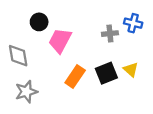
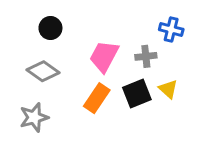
gray cross: (110, 34) -> (146, 56), moved
pink trapezoid: (60, 41) -> (104, 56), moved
gray diamond: (18, 56) -> (43, 71), moved, turned -45

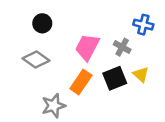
gray cross: (146, 56) -> (122, 47), turned 35
gray star: (34, 117) -> (54, 106), moved

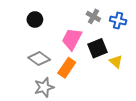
gray cross: (122, 47) -> (93, 16), moved
gray diamond: (36, 60) -> (39, 59), moved
black square: (115, 78) -> (98, 48), moved

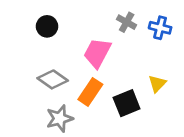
black square: (98, 48) -> (127, 103), moved
yellow triangle: (116, 62) -> (157, 84), turned 32

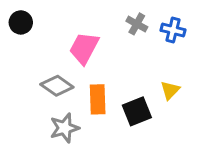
black circle: (47, 26) -> (21, 22), moved
pink trapezoid: (97, 53) -> (84, 48), moved
orange rectangle: (90, 92) -> (98, 99), turned -36

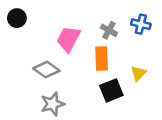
gray cross: (137, 24) -> (109, 30), moved
orange rectangle: (98, 99) -> (102, 59), moved

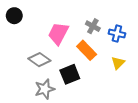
blue cross: (141, 24) -> (117, 33), moved
orange rectangle: (102, 59) -> (87, 50), turned -42
black square: (111, 90) -> (70, 74), moved

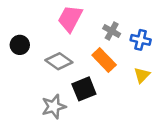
black circle: (14, 16) -> (20, 45), moved
pink trapezoid: (58, 33) -> (70, 18), moved
gray diamond: (39, 60) -> (59, 61), moved

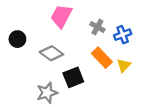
blue cross: (141, 40) -> (123, 35), turned -35
orange rectangle: (104, 60) -> (102, 58), moved

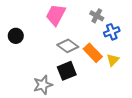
gray cross: (97, 27) -> (97, 16), moved
gray diamond: (51, 53) -> (68, 46), moved

